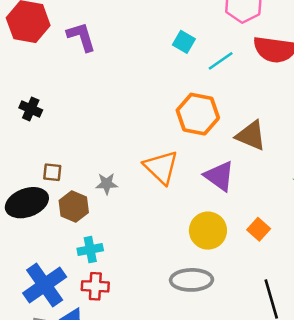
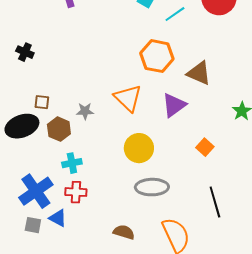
purple triangle: (219, 176) -> (174, 105), turned 48
yellow circle: (208, 231) -> (139, 148), moved

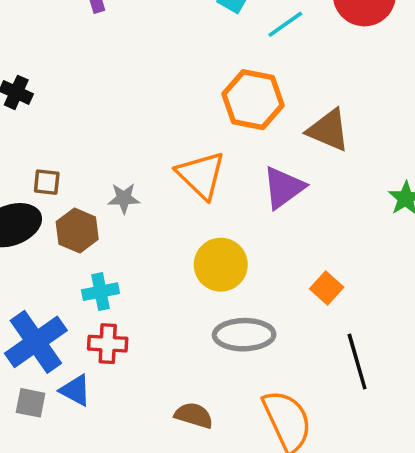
orange square: (205, 147) -> (327, 288), moved

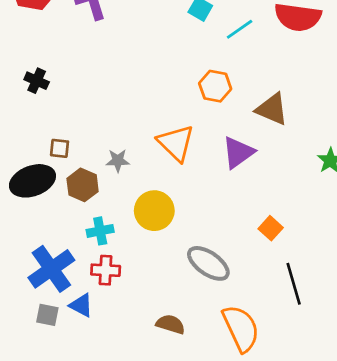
orange hexagon: (253, 100) -> (215, 86), size x0.7
yellow circle: (221, 265) -> (154, 211), moved
gray ellipse: (244, 335) -> (208, 263), turned 36

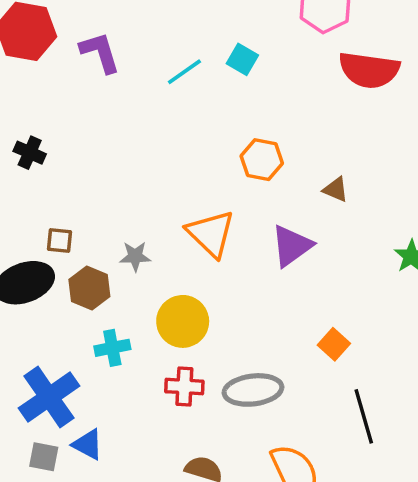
cyan line: (240, 29) -> (184, 72), moved
brown triangle: (272, 109) -> (336, 190), size x0.6
gray ellipse: (208, 263) -> (253, 390), turned -42
red cross: (106, 270) -> (184, 386), moved

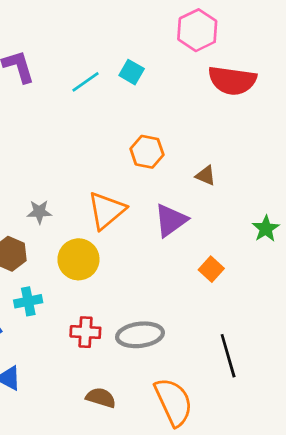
orange triangle: (211, 233) -> (106, 210), turned 36
gray star: (135, 256) -> (39, 212), moved
yellow circle: (183, 321) -> (78, 259), moved
orange square: (334, 344) -> (211, 269), moved

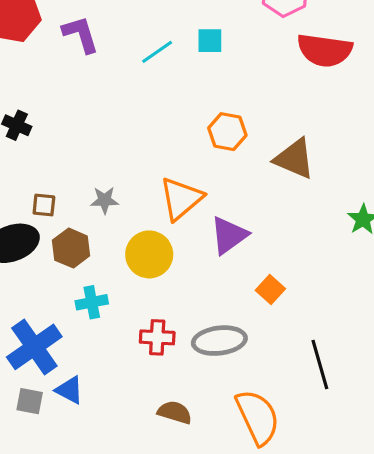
cyan square: (132, 72) -> (210, 41), turned -30
brown triangle: (206, 176) -> (294, 159), size x1.8
purple triangle: (171, 220) -> (229, 235), moved
orange square: (211, 269) -> (270, 290), moved

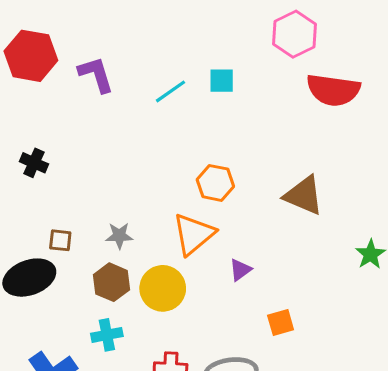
orange hexagon: (227, 132) -> (215, 183), moved
purple triangle: (229, 235) -> (240, 270), size x0.6
brown hexagon: (71, 248) -> (112, 282), moved
orange square: (270, 290) -> (281, 323), turned 32

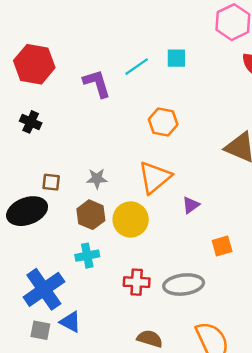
red hexagon: (31, 56) -> (34, 64), moved
purple L-shape: (96, 74) -> (97, 83), moved
orange hexagon: (215, 183) -> (163, 122), moved

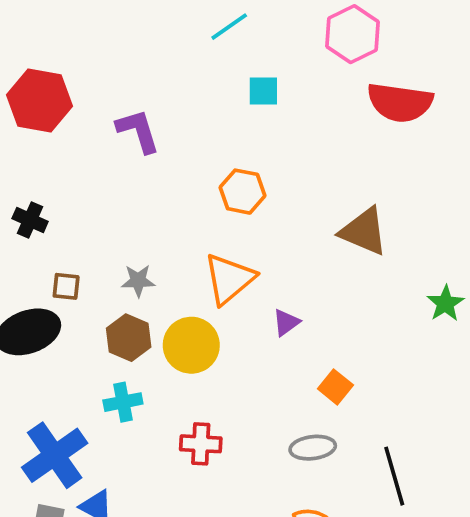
cyan line: (137, 67) -> (229, 27), moved
black cross: (31, 122) -> (30, 220), moved
orange square: (222, 246) -> (335, 387), turned -35
gray ellipse: (184, 285) -> (313, 448), moved, size x0.7

